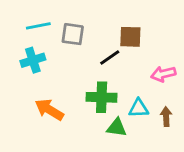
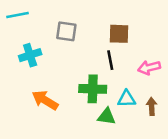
cyan line: (38, 26) -> (18, 15), moved
black line: (110, 57) -> (110, 60), moved, turned -66

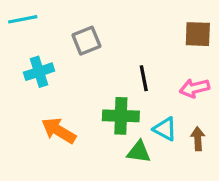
gray square: (66, 31) -> (86, 41), turned -30
brown square: (119, 34) -> (198, 34), moved
cyan triangle: (127, 99) -> (165, 129), turned 30

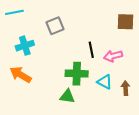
pink arrow: (195, 88) -> (113, 56), moved
orange arrow: (59, 131) -> (21, 75), moved
green triangle: (139, 152) -> (67, 96), moved

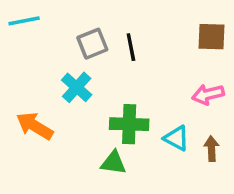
cyan cross: (25, 46) -> (77, 87), moved, turned -30
black line: (91, 50) -> (131, 47), moved
pink arrow: (113, 56) -> (208, 94), moved

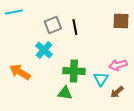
pink arrow: (208, 94) -> (118, 65), moved
cyan triangle: (176, 138) -> (101, 79), turned 35
brown arrow: (211, 149) -> (117, 92), moved, turned -128

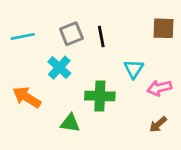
cyan line: (14, 12) -> (23, 36), moved
cyan triangle: (101, 79) -> (134, 69), moved
green triangle: (65, 93) -> (70, 123), moved

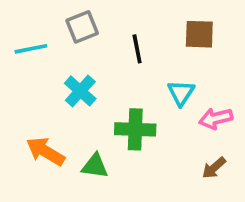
brown square: (163, 28) -> (199, 34), moved
gray square: (71, 34) -> (82, 27), moved
orange arrow: (27, 97) -> (45, 151), moved

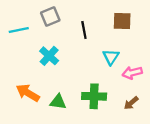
green cross: (135, 129) -> (94, 96), moved

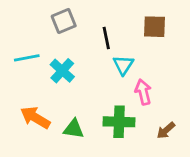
cyan line: (19, 30) -> (27, 58), moved
cyan triangle: (111, 57) -> (123, 65), moved
pink arrow: (132, 73) -> (143, 92), moved, turned 90

